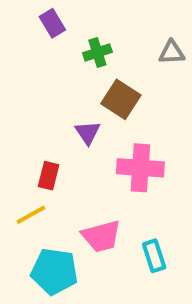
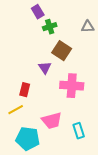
purple rectangle: (52, 23) -> (38, 12), moved

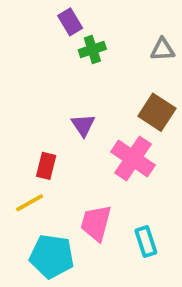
brown square: (62, 51) -> (157, 112), moved
pink cross: (72, 86) -> (133, 158), turned 30
pink trapezoid: (52, 121) -> (96, 223), turned 120

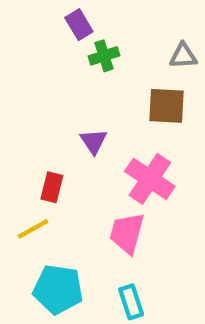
brown square: (157, 112) -> (167, 106), moved, turned -30
pink trapezoid: (96, 223) -> (127, 233), moved
cyan rectangle: (146, 242) -> (131, 302), moved

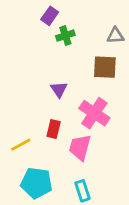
purple rectangle: (79, 25) -> (50, 16), turned 66
red rectangle: (52, 187) -> (54, 129), moved

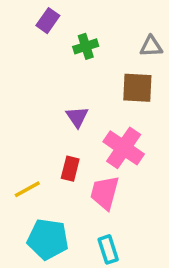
purple rectangle: (50, 16) -> (48, 21), moved

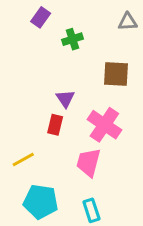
gray triangle: (151, 46) -> (128, 22), moved
red rectangle: (70, 169) -> (55, 125), moved

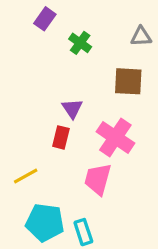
gray triangle: (128, 22) -> (141, 36), moved
green cross: (73, 39) -> (80, 43), turned -36
cyan rectangle: (91, 210) -> (83, 232), moved

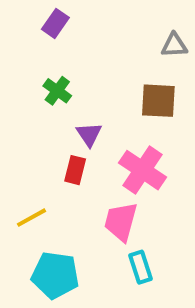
green cross: (80, 43) -> (57, 91), moved
cyan rectangle: (83, 232) -> (141, 267), moved

